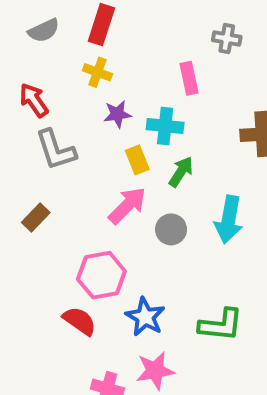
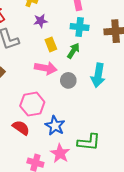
cyan cross: (165, 126) -> (80, 27), moved
pink arrow: (127, 206) -> (46, 68), turned 55
green L-shape: (221, 325) -> (89, 142), moved
pink star: (155, 371) -> (60, 153), turned -30

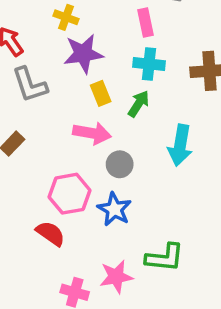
purple star: (41, 21) -> (83, 54), size x1.6
gray circle: (68, 80) -> (120, 164), moved
blue star: (55, 126) -> (114, 209), moved
pink star: (60, 153) -> (116, 277), turned 30

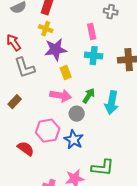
green arrow: (139, 104) -> (89, 96), moved
red semicircle: (50, 233) -> (26, 149), moved

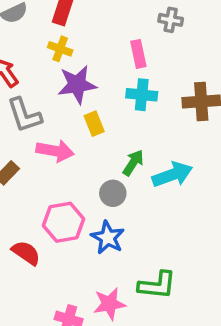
pink arrow: (61, 96) -> (55, 151), moved
cyan arrow: (112, 103) -> (172, 175), turned -120

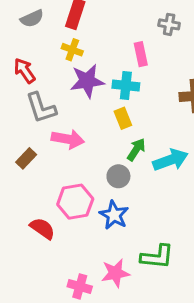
cyan cross: (142, 95) -> (126, 85), moved
yellow rectangle: (94, 124) -> (123, 118), moved

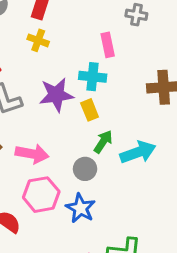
purple star: (87, 81) -> (56, 95), moved
pink arrow: (68, 139) -> (32, 154), moved

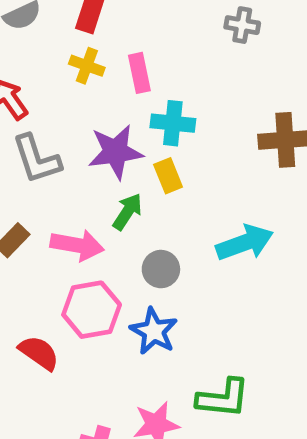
pink rectangle: (108, 45) -> (139, 73), moved
green arrow: (103, 142) -> (127, 212), moved

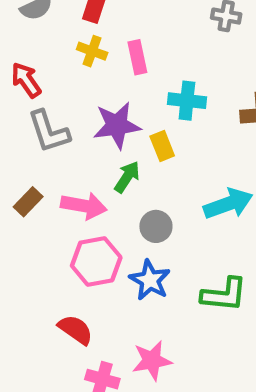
cyan cross: (173, 123) -> (187, 101), moved
red semicircle: (39, 353) -> (76, 330), moved
green L-shape: (223, 398) -> (224, 295), moved

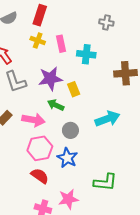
cyan cross: (187, 101) -> (86, 54), moved
green arrow: (127, 177) -> (56, 105), turned -98
green L-shape: (224, 295) -> (105, 182), moved
red semicircle: (76, 330) -> (40, 176), moved

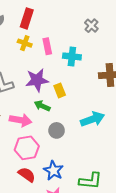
gray cross: (106, 23) -> (91, 26), turned 32
blue star: (67, 158) -> (53, 171), moved

